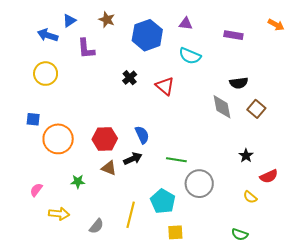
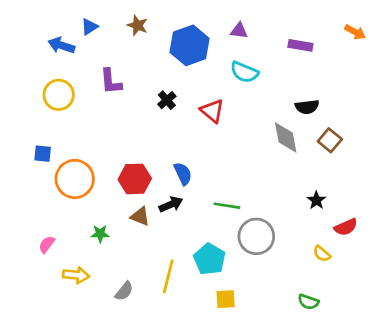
purple L-shape: (86, 49) -> (111, 81), moved

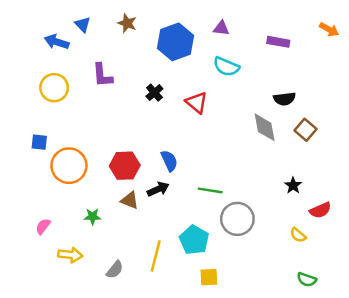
blue triangle: (89, 27) -> (83, 24), turned -42
green semicircle: (308, 302) -> (307, 280), moved

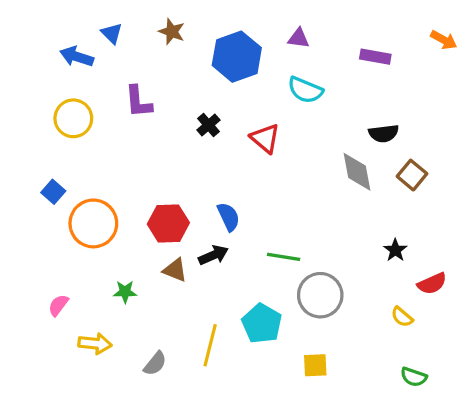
blue square: (39, 142) -> (53, 192), turned 35
yellow square: (209, 277) -> (315, 365), moved

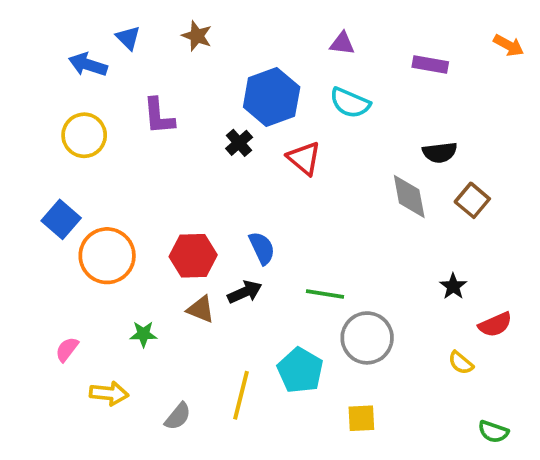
blue hexagon: (237, 57) -> (272, 97), moved
blue square: (53, 192) -> (61, 219), size x1.4
green semicircle: (414, 377) -> (493, 432), moved

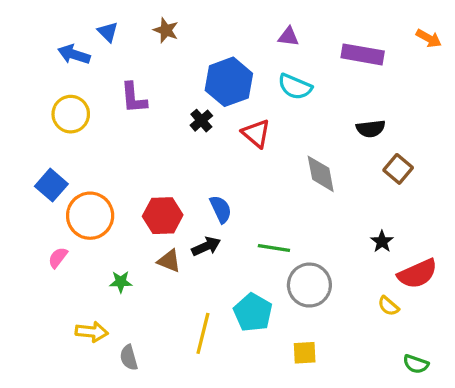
purple rectangle: (430, 65) -> (363, 54), size x1.4
gray diamond: (409, 196) -> (321, 174), moved
red semicircle: (495, 325) -> (417, 274), size x1.4
pink semicircle: (67, 349) -> (58, 258), moved
gray semicircle: (178, 416) -> (129, 358), moved, turned 125

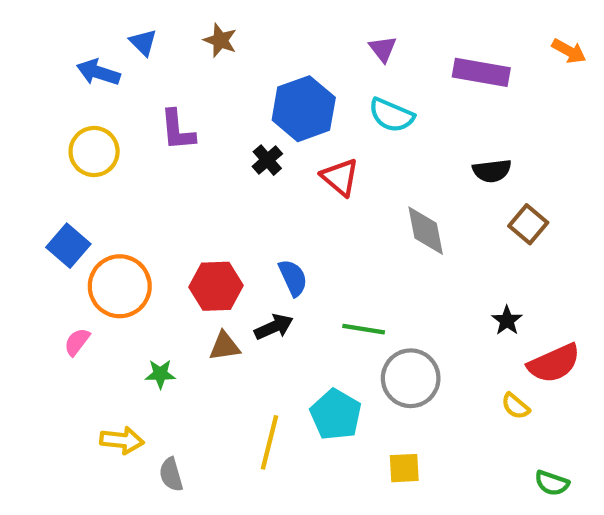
purple triangle: (288, 37) -> (383, 49), turned 45
brown triangle: (169, 261) -> (225, 346), turned -30

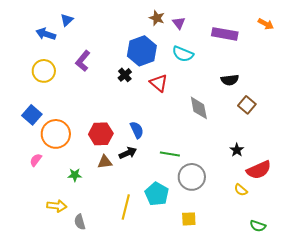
brown star: (220, 40) -> (157, 18), moved
blue triangle: (143, 42) -> (67, 20), turned 32
purple L-shape: (177, 130) -> (83, 61), turned 45

